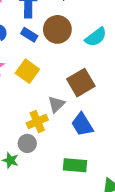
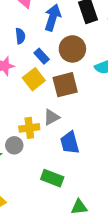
blue rectangle: (29, 35) -> (42, 56), moved
brown square: (81, 83) -> (65, 85), moved

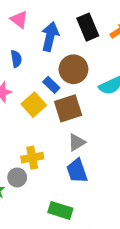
blue rectangle: (42, 56) -> (51, 85), moved
gray triangle: (51, 117) -> (77, 142), moved

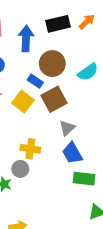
black rectangle: (88, 27) -> (58, 24), turned -70
yellow cross: (32, 158) -> (30, 149), turned 30
green rectangle: (60, 210) -> (84, 179), moved

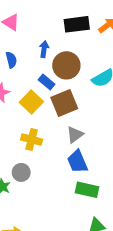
blue arrow: (26, 39) -> (44, 49), moved, size x0.6
yellow cross: (30, 149) -> (32, 140), moved

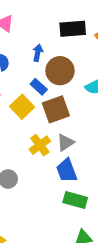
yellow cross: (32, 140) -> (40, 145), moved, turned 36

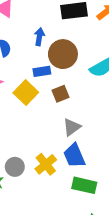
blue rectangle: (39, 87) -> (42, 71), turned -49
brown square: (56, 109) -> (61, 94), size x0.6
yellow cross: (40, 145) -> (46, 164), moved

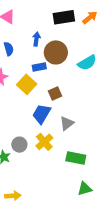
brown square: (61, 94) -> (55, 94), moved
gray triangle: (72, 127) -> (67, 123), moved
blue trapezoid: (74, 156) -> (42, 114), moved, turned 55

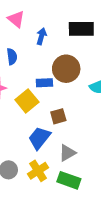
blue arrow: (36, 39) -> (41, 36), moved
green rectangle: (76, 158) -> (69, 180), moved

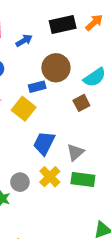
blue arrow: (41, 36) -> (24, 41), turned 56
brown square: (58, 116) -> (81, 103), moved

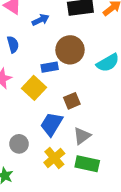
brown square: (81, 103) -> (72, 101), moved
gray circle: (20, 182) -> (19, 144), moved

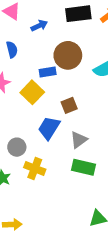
yellow cross: (54, 158) -> (35, 168), moved, turned -30

